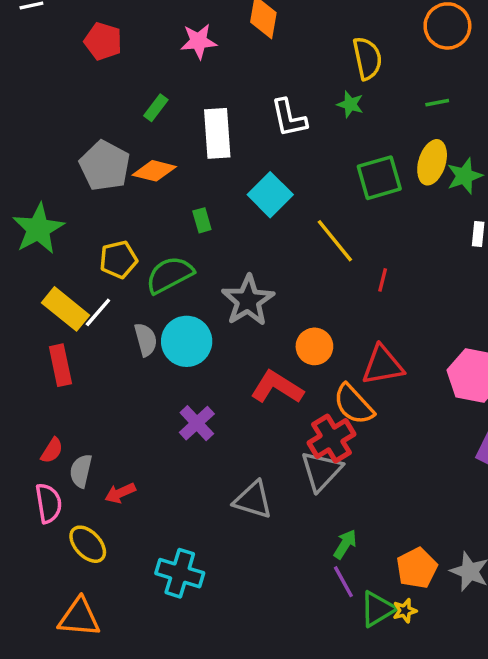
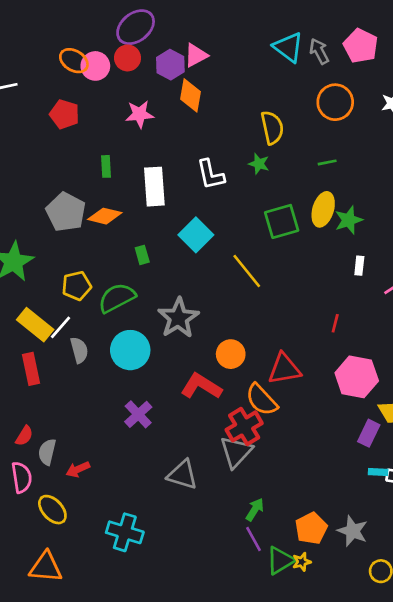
green rectangle: (156, 108) -> (106, 166), turned -40
red line: (383, 280) -> (335, 323), moved
gray semicircle: (146, 340) -> (79, 350), moved

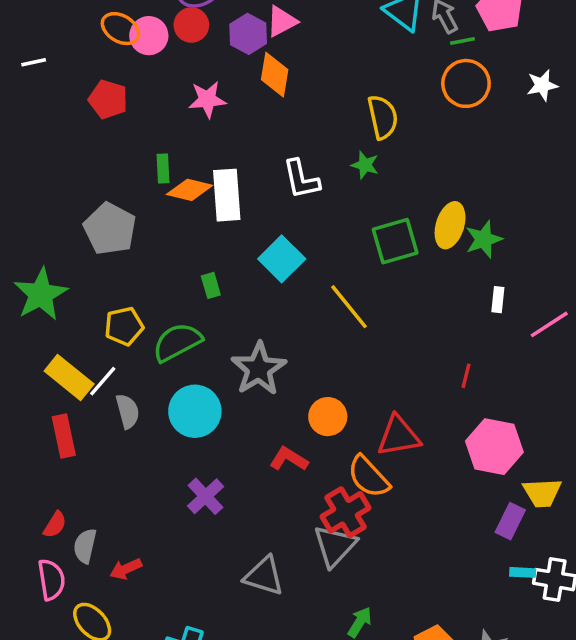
green line: (327, 162) -> (462, 41), moved
orange diamond: (105, 216) -> (190, 190), moved
red L-shape: (201, 386) -> (289, 459), size x0.7

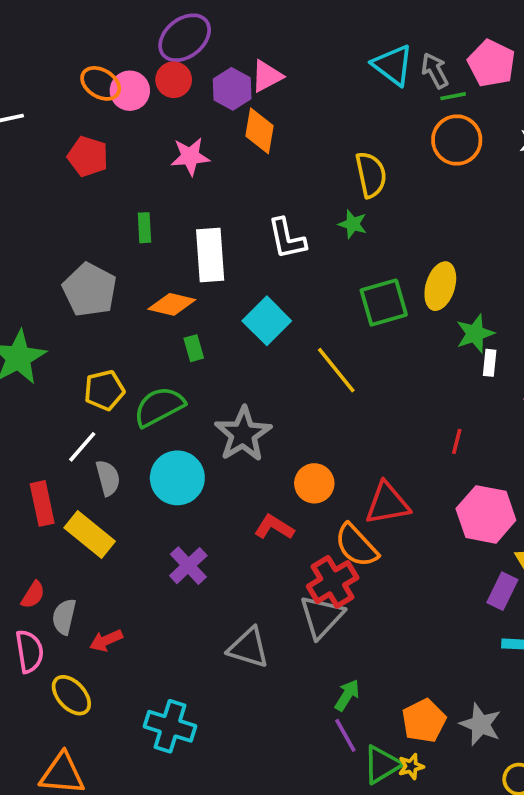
orange diamond: (190, 190) -> (172, 304), moved
green star: (484, 239) -> (475, 334), moved
yellow rectangle: (69, 378) -> (90, 534), moved

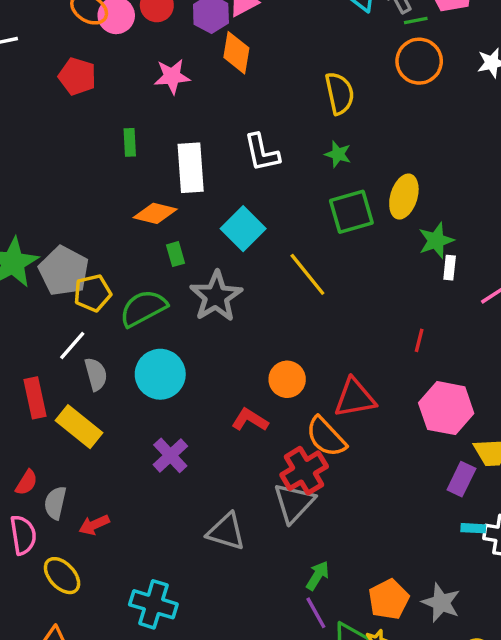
green star: (353, 224) -> (338, 154), moved
gray pentagon: (90, 290) -> (64, 271), moved
gray star: (243, 434) -> (216, 296), moved

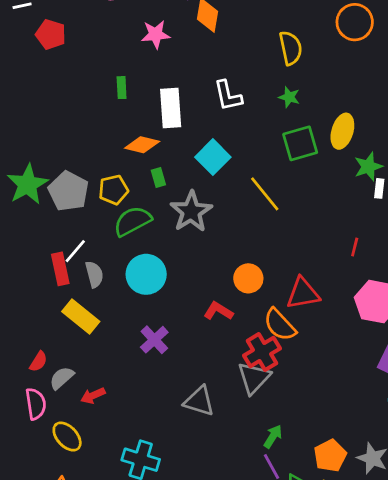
red pentagon: (77, 76) -> (51, 34), moved
yellow pentagon: (93, 293) -> (113, 190), moved
red rectangle: (35, 398) -> (60, 269), moved
gray semicircle: (55, 503) -> (62, 378), turned 35

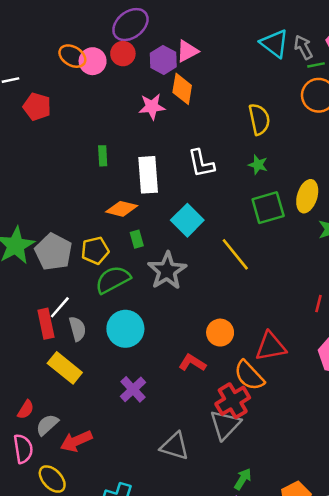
pink star: (156, 34) -> (152, 107), moved
red arrow: (93, 396) -> (76, 441), size x1.4

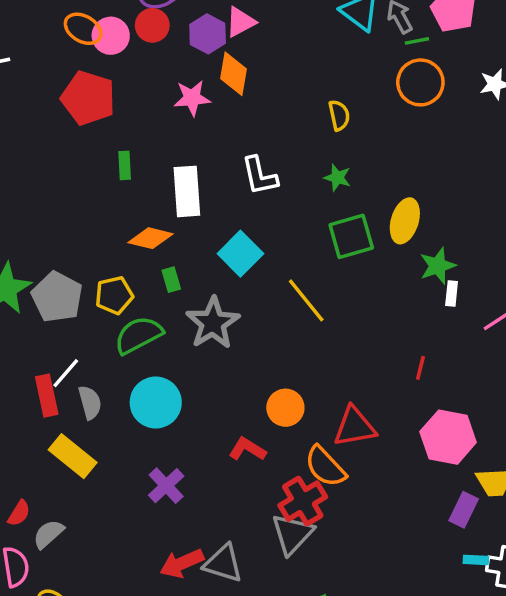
red pentagon: (37, 107) -> (88, 98), moved, size x1.4
yellow semicircle: (259, 119) -> (339, 115), size x0.7
red arrow: (76, 441) -> (182, 563), moved

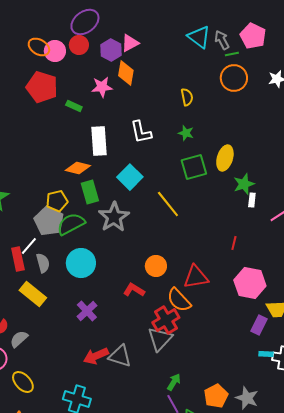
green rectangle: (125, 165) -> (74, 106), moved, turned -63
green rectangle: (171, 280) -> (90, 192), size x1.6
gray pentagon: (57, 297) -> (49, 221), moved

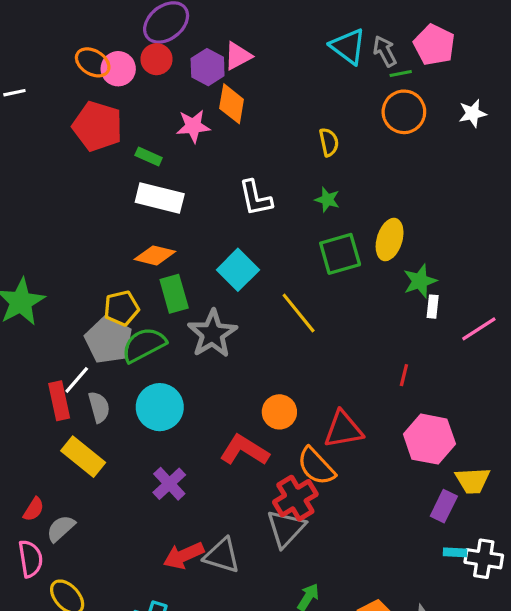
white rectangle: (99, 141) -> (160, 198), moved, turned -72
red L-shape: (134, 290) -> (244, 450), size x1.4

